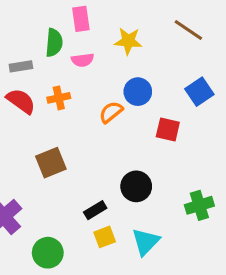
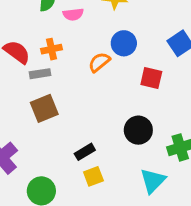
gray rectangle: (21, 66) -> (40, 74), moved
black circle: (136, 186) -> (138, 130), moved
cyan triangle: (146, 242) -> (153, 181), moved

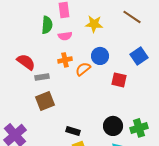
orange cross: (51, 49) -> (65, 60), moved
black circle: (138, 130) -> (113, 126), moved
black rectangle: (85, 152) -> (73, 131), turned 48

